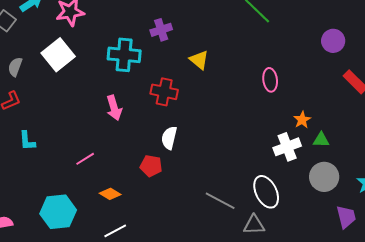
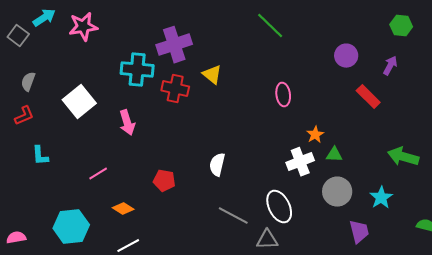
purple cross: (161, 30) -> (174, 45), size x1.6
white square: (58, 55) -> (79, 102), moved
red cross: (164, 92) -> (175, 89), moved
white semicircle: (169, 138) -> (217, 165), moved

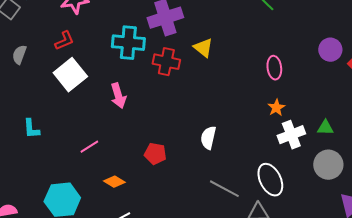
purple circle: (346, 56) -> (330, 50), moved
red L-shape: (24, 116) -> (64, 41), moved
orange star: (315, 135) -> (276, 108), moved

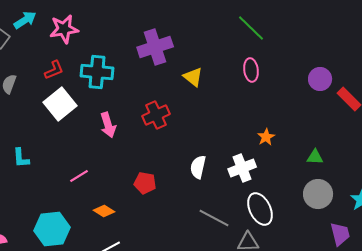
cyan cross: (128, 43) -> (97, 72), moved
red cross: (166, 62) -> (156, 115), moved, turned -36
pink ellipse: (274, 68) -> (251, 70), moved
white cross: (291, 135) -> (242, 168), moved

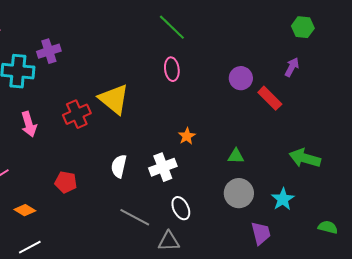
purple cross: (155, 47) -> (49, 51), moved, size x0.7
yellow triangle: (193, 77) -> (114, 99), moved, size x1.6
white ellipse: (260, 209) -> (181, 208), size x0.7

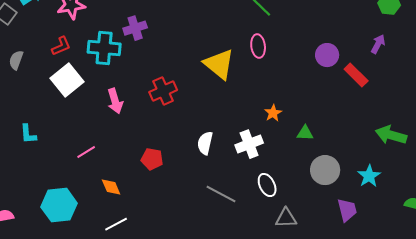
yellow triangle: (114, 99) -> (219, 64), moved
green triangle: (236, 156) -> (305, 133), moved
orange diamond: (25, 210) -> (111, 187), turned 35
gray triangle: (169, 241) -> (286, 218), moved

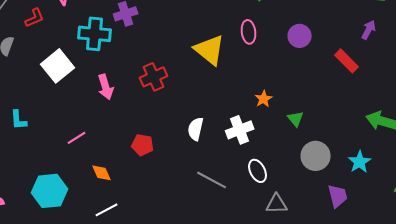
red L-shape: (61, 46) -> (35, 18), moved
purple circle: (327, 55) -> (300, 36), moved
green triangle: (305, 133) -> (296, 119), turned 48

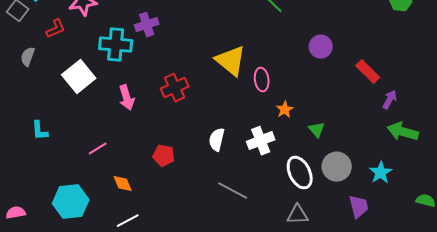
purple arrow: (369, 30) -> (390, 100), moved
pink ellipse: (249, 32) -> (262, 80), moved
white ellipse: (258, 171) -> (300, 173), moved, size x1.4

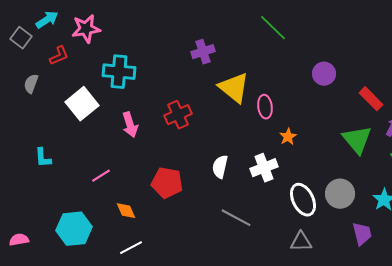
purple cross: (147, 25) -> (203, 52), moved
green triangle: (317, 130) -> (357, 140), moved, size x1.8
red pentagon: (164, 156) -> (167, 183), size x1.4

